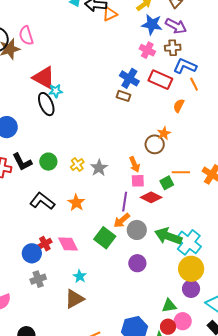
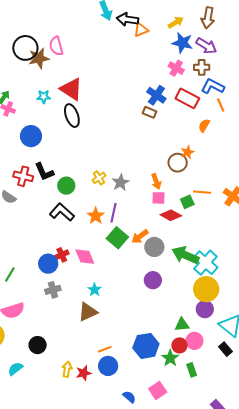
cyan star: (56, 91) -> (44, 97), moved
green circle: (48, 162) -> (66, 186), moved
purple line: (125, 202) -> (113, 213), moved
green square: (105, 238) -> (117, 238), moved

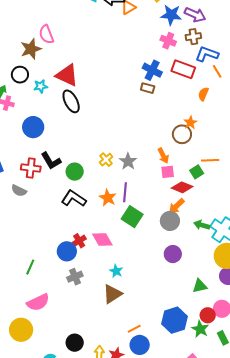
black circle: (25, 48) -> (20, 75), moved, size x0.7
orange arrow: (140, 236) -> (176, 206), moved
green arrow: (185, 255) -> (202, 225), size x0.6
green triangle: (182, 325) -> (200, 286), moved
black circle: (38, 345) -> (75, 343), moved

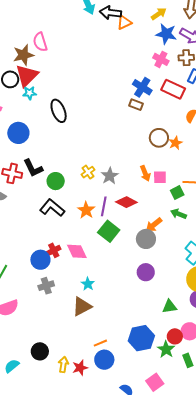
red triangle: (67, 75) -> (27, 76), moved, turned 45
brown circle: (182, 134) -> (159, 138), moved
pink square: (168, 172) -> (160, 177), moved
red diamond: (182, 187) -> (126, 202), moved
green arrow: (202, 225) -> (178, 214), moved

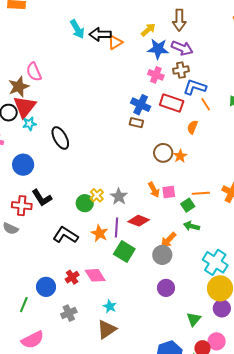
green circle: (56, 181) -> (85, 203), moved
blue circle: (40, 260) -> (46, 287), moved
green triangle: (170, 307) -> (194, 319), turned -35

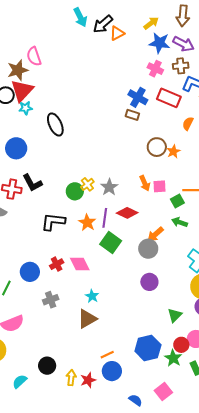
black arrow: (100, 34) -> (103, 24), turned -45
black L-shape: (65, 235) -> (53, 222), turned -30

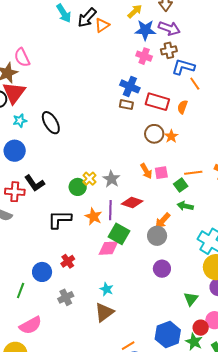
red rectangle: (169, 98) -> (157, 102), moved
cyan star: (26, 108) -> (20, 121), moved
pink diamond: (80, 264) -> (108, 248), moved, turned -60

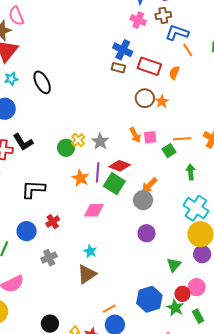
green arrow: (185, 206) -> (191, 172), moved, turned 70
black L-shape: (60, 219) -> (33, 189), moved
green square: (119, 234) -> (114, 184), moved

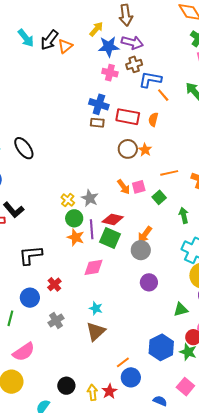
orange line: (182, 139) -> (169, 173), moved
green circle: (66, 148) -> (74, 218), moved
green triangle: (174, 265) -> (181, 310), turned 42

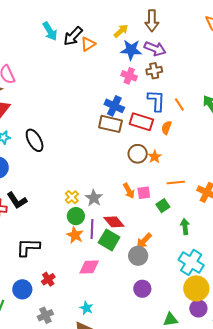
blue L-shape: (150, 80) -> (156, 101), moved, turned 75
brown rectangle: (97, 123) -> (110, 124), size x1.6
red diamond: (113, 219) -> (114, 222), turned 30

